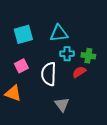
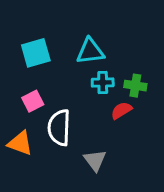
white semicircle: (49, 74) -> (59, 128), moved

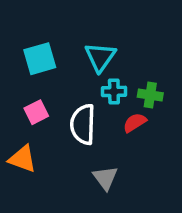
cyan triangle: (90, 51) -> (100, 57), turned -48
white semicircle: (59, 128) -> (83, 124), moved

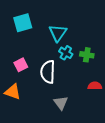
cyan square: (40, 59) -> (23, 23), moved
cyan cross: (114, 91) -> (66, 53), turned 32
red semicircle: (135, 123) -> (95, 86), moved, turned 32

